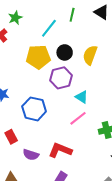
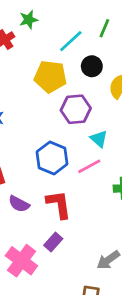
black circle: (65, 52) -> (92, 66), moved
blue hexagon: (34, 109) -> (52, 158), moved
red L-shape: (60, 150) -> (59, 204), turned 50

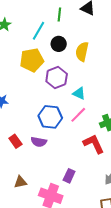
purple semicircle: (19, 204) -> (39, 142), moved
red L-shape: (59, 204) -> (94, 144), moved

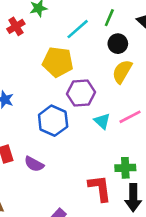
black circle: (59, 44) -> (118, 44), moved
pink line: (78, 115) -> (130, 117), moved
blue hexagon: (50, 117) -> (53, 121), moved

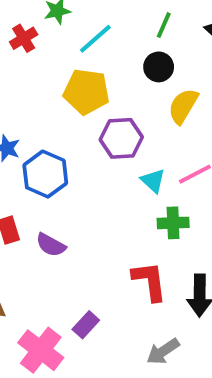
cyan line: (78, 29) -> (95, 39), moved
black circle: (118, 44) -> (159, 67), moved
blue hexagon: (53, 121) -> (45, 174), moved
green cross: (125, 168) -> (173, 223), moved

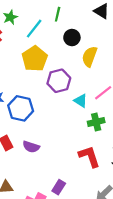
green line: (164, 25) -> (58, 14), moved
yellow pentagon: (86, 92) -> (35, 59), turned -30

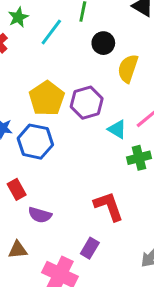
yellow pentagon: (35, 59) -> (47, 98), moved
purple semicircle: (31, 147) -> (40, 215), moved
red L-shape: (89, 156) -> (109, 206), moved

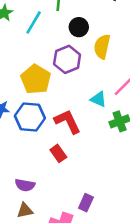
purple hexagon: (87, 103) -> (67, 59), moved
red rectangle: (17, 189) -> (58, 153), moved
red L-shape: (109, 206) -> (67, 122), moved
purple semicircle: (40, 215) -> (25, 185), moved

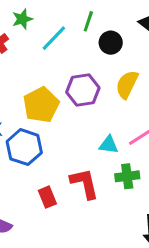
black circle: (79, 27) -> (111, 43), moved
cyan triangle: (98, 99) -> (109, 145), turned -30
red L-shape: (67, 122) -> (85, 183), moved

